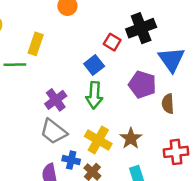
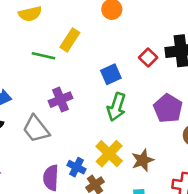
blue square: (94, 65) -> (111, 74), moved
purple cross: (56, 100) -> (60, 100), moved
gray trapezoid: (54, 131) -> (36, 129), moved

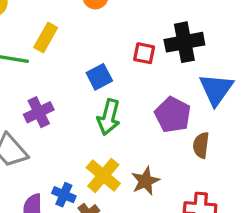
red square: (148, 57) -> (144, 53), turned -30

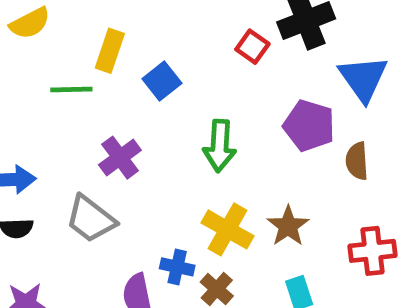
red square: (144, 53) -> (252, 47), turned 35
blue square: (99, 77) -> (162, 81), moved

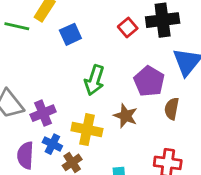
purple cross: (120, 158) -> (43, 113), moved
brown star: (288, 226) -> (126, 116), moved, turned -30
yellow cross: (227, 229) -> (87, 130), turned -32

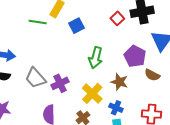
brown semicircle: (172, 109) -> (152, 75), turned -70
yellow cross: (87, 130) -> (92, 93), turned 35
blue cross: (52, 144) -> (116, 108), moved

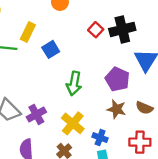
red square: (117, 18) -> (96, 30), moved
brown semicircle: (152, 75) -> (144, 108), moved
brown star: (119, 82) -> (116, 109), moved

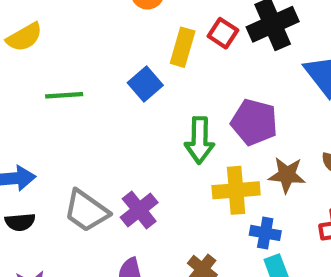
yellow rectangle: (28, 32) -> (183, 47), moved
purple pentagon: (117, 79) -> (254, 122), moved
yellow cross: (73, 123) -> (236, 190), moved, turned -35

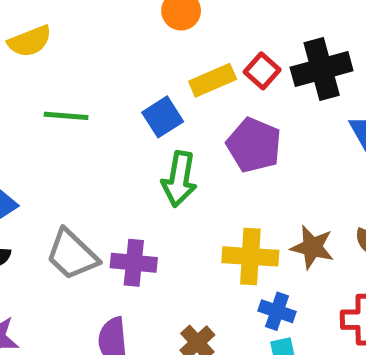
yellow rectangle: (183, 47) -> (213, 80), turned 42
purple pentagon: (254, 122) -> (254, 145), moved
green arrow: (200, 140) -> (179, 179), moved
purple cross: (139, 210) -> (134, 263), turned 36

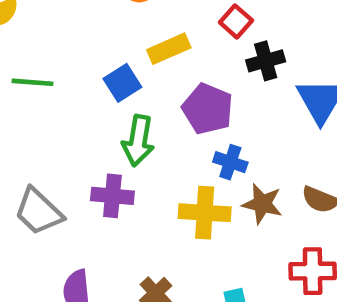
black cross: (322, 69) -> (266, 61), moved, size x0.7
red square: (262, 71) -> (236, 21), moved
purple cross: (134, 263) -> (112, 196), moved
blue cross: (277, 311) -> (230, 162), moved

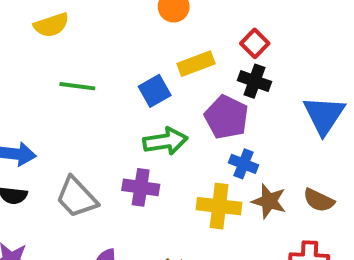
black cross: (266, 61) -> (255, 81), moved, turned 32
green arrow: (138, 141) -> (165, 141), turned -111

